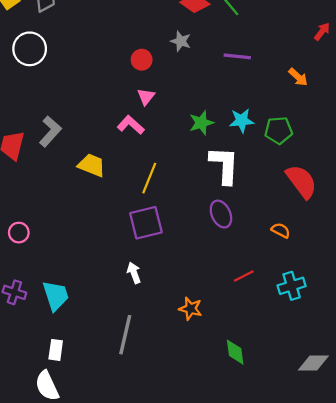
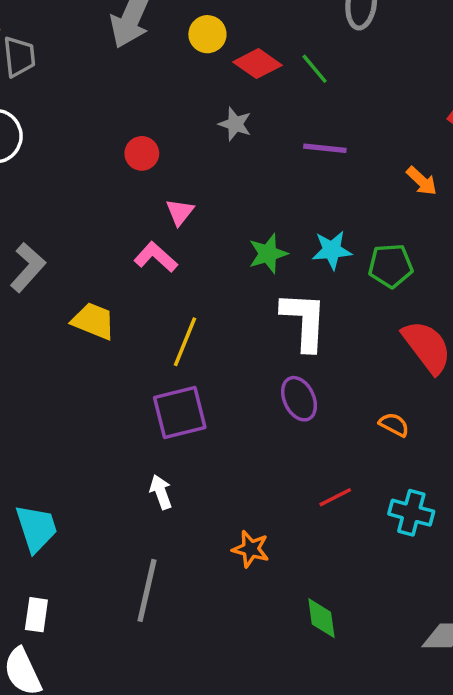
red circle: (142, 60) -> (142, 153), moved
cyan cross: (292, 286) -> (411, 513), turned 32

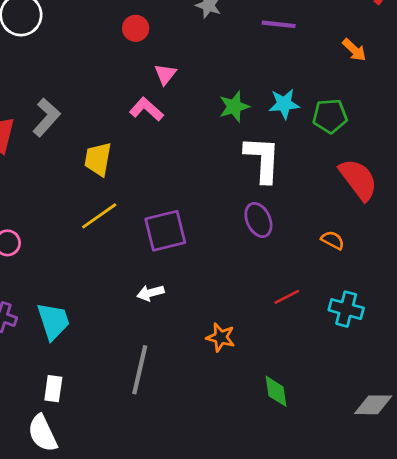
yellow trapezoid: (93, 321) -> (98, 159), turned -102
yellow line: (185, 342) -> (99, 216), moved, turned 33
white arrow: (161, 492) -> (150, 293), turned -85

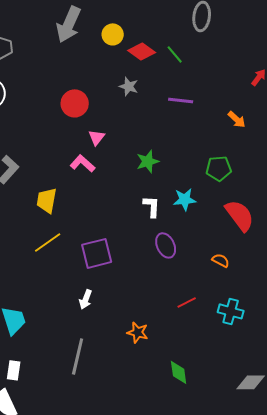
red circle: (136, 28) -> (75, 103), size x1.4
cyan star: (284, 104) -> (185, 199), moved
white L-shape: (262, 159) -> (152, 206), moved, size x0.6
white arrow: (150, 293) -> (86, 299), turned -54

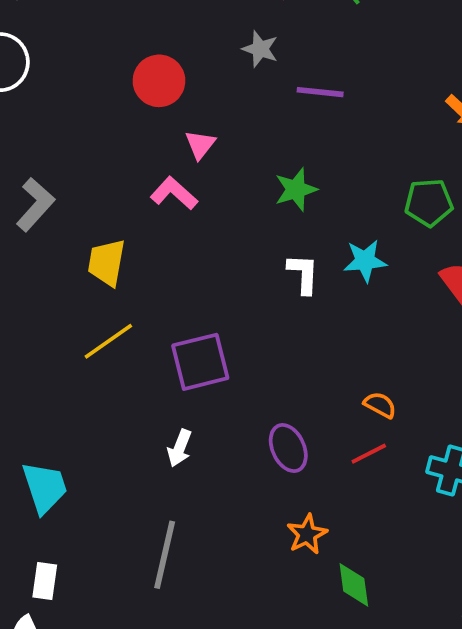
purple line: (181, 100) -> (320, 92), moved
purple ellipse: (166, 245) -> (288, 448), moved
orange semicircle: (221, 260) -> (380, 405), moved
orange star: (138, 332) -> (307, 534), moved, turned 30

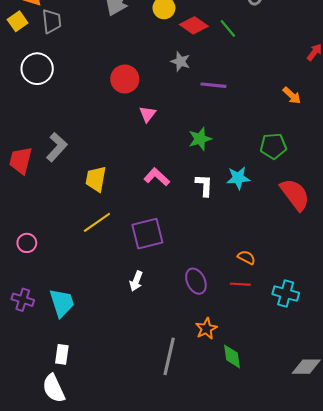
pink L-shape: (174, 193) -> (157, 177), moved
red line: (369, 454) -> (240, 284), turned 30
gray line: (165, 555) -> (169, 356), moved

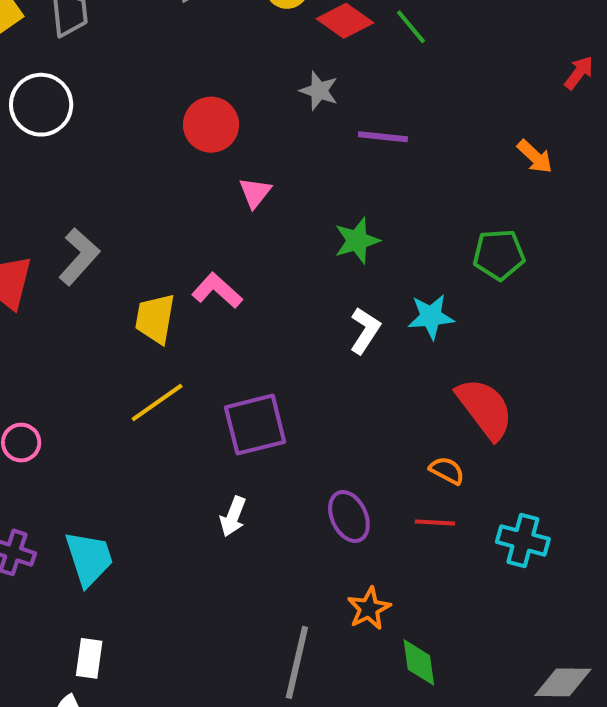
pink L-shape: (157, 177) -> (217, 291), moved
white L-shape: (204, 185) -> (365, 331), turned 30
red semicircle: (295, 194) -> (485, 409), moved

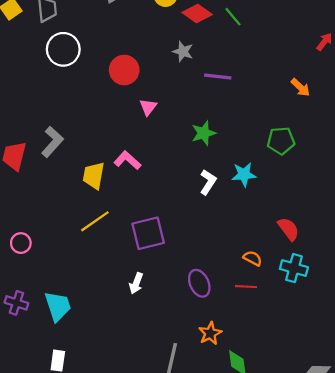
white circle: (41, 105) -> (63, 49), moved
red semicircle: (485, 409) -> (288, 229), moved, size x0.7
cyan cross: (523, 540) -> (294, 268), moved

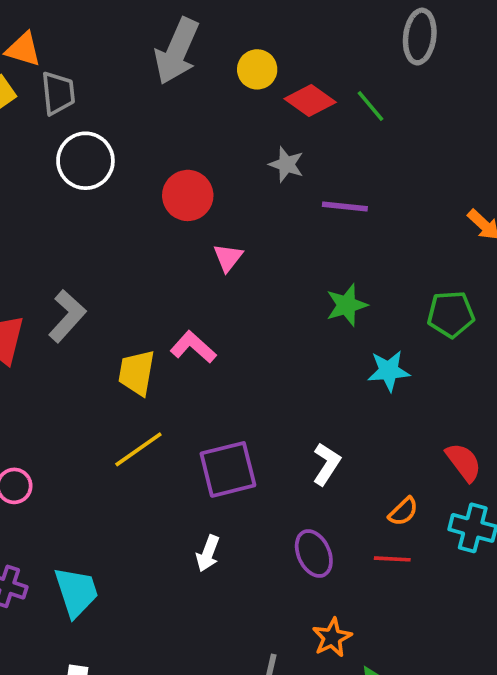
green star: (204, 133) -> (347, 305), moved
white L-shape: (208, 182) -> (327, 464), moved
orange semicircle: (253, 258) -> (403, 511), turned 108

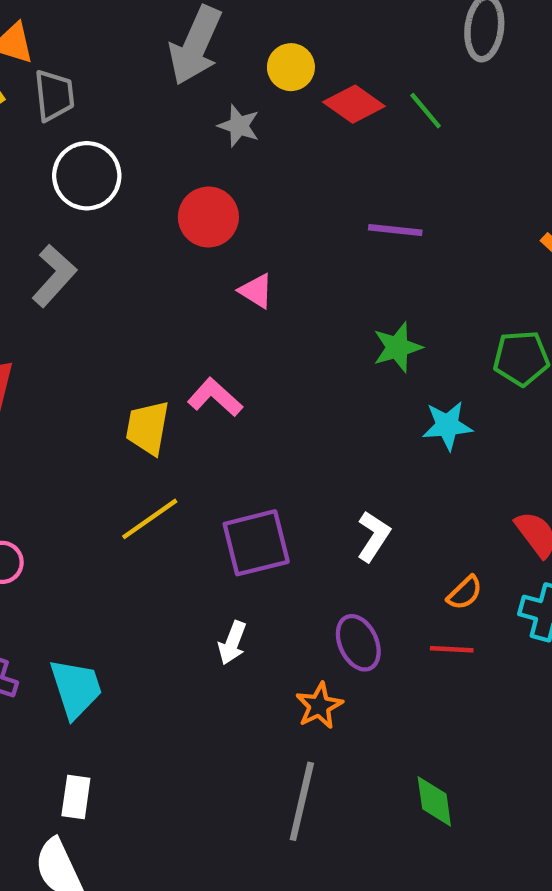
gray star: (286, 164) -> (239, 126), moved
pink triangle: (228, 258) -> (256, 291), turned -36
gray L-shape: (67, 316) -> (54, 276), moved
orange star: (332, 638) -> (319, 706), moved

